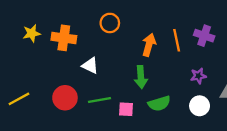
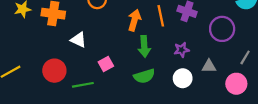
green arrow: (141, 77) -> (144, 46), moved
green line: (99, 100) -> (83, 85), moved
pink square: (126, 109) -> (106, 64), moved, turned -32

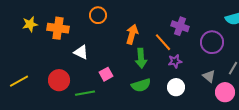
orange line: (161, 16) -> (163, 42), moved, turned -30
gray triangle: (209, 66) -> (209, 76), moved, turned 40

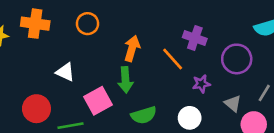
orange cross: (58, 28) -> (35, 24), moved
green arrow: (141, 58) -> (125, 80), moved
purple star: (175, 61) -> (201, 84), moved
pink square: (106, 74) -> (98, 101), size x1.5

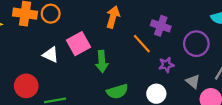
orange circle: (88, 24) -> (51, 14), moved
orange arrow: (132, 48) -> (113, 17), moved
pink square: (98, 101) -> (78, 44), moved

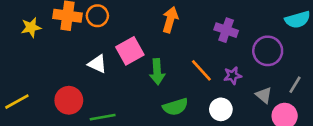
orange line: (142, 44) -> (201, 70), moved

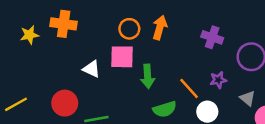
orange circle: (97, 16) -> (129, 29), moved
pink square: (130, 51) -> (122, 57), turned 30
orange line: (201, 70) -> (189, 88), moved

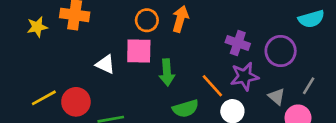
purple cross: (212, 37) -> (238, 43), moved
purple star: (218, 80) -> (244, 76), size x1.5
yellow line: (16, 104) -> (44, 98), moved

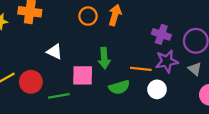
pink square: (139, 51) -> (83, 75), moved
orange line: (212, 86) -> (141, 69), turned -42
gray triangle: (277, 96) -> (195, 69), moved

